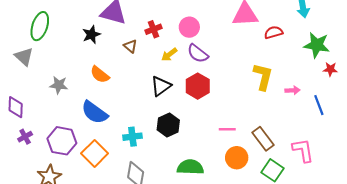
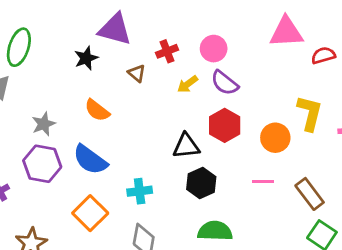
gray star: (59, 85) -> (44, 124), turned -30
black triangle: (161, 86) -> (186, 146), moved, turned 30
black hexagon: (168, 125) -> (201, 183), moved
purple hexagon: (62, 141) -> (42, 164), moved
orange circle: (237, 158) -> (275, 138), moved

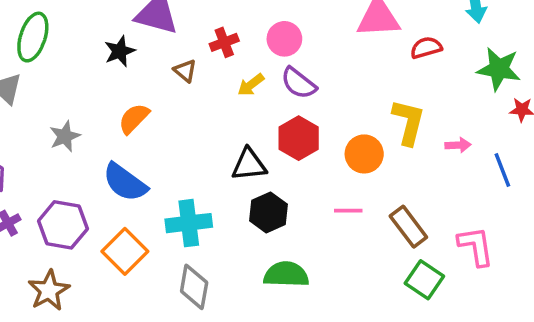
orange semicircle: (97, 110) -> (134, 119), turned 96
purple hexagon: (42, 164) -> (63, 225), moved
cyan cross: (140, 191) -> (189, 223), size x1.4

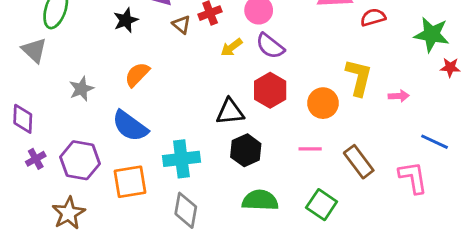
brown triangle: (185, 71) -> (181, 24), moved
blue line: (502, 170) -> (434, 142), moved, turned -44
orange square: (125, 251) -> (130, 182), turned 36
green square: (424, 280) -> (322, 205), moved

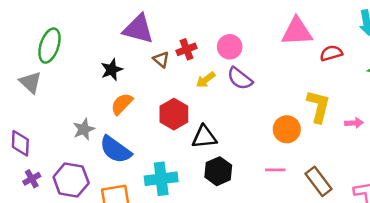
black star: (126, 20) -> (112, 70), moved
gray star: (81, 89) -> (84, 129), moved
red hexagon: (270, 90) -> (174, 114), moved

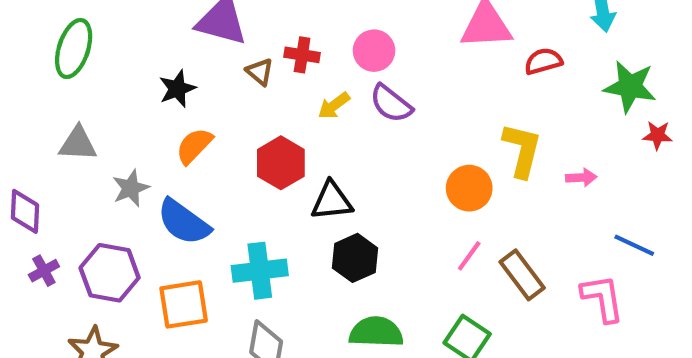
red cross: (187, 49) -> (302, 55), turned 30
gray triangle: (30, 82) -> (78, 144), moved, turned -40
pink line: (275, 170) -> (469, 256), moved, turned -54

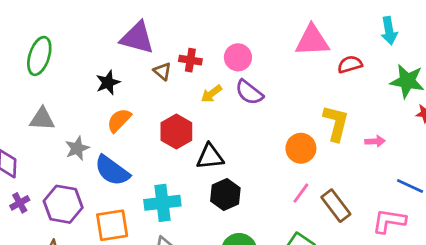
pink L-shape: (602, 298) -> (389, 221), turned -72

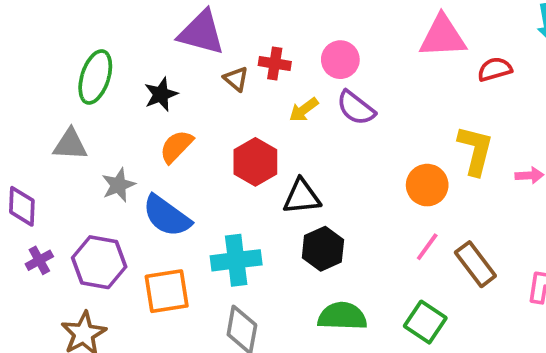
green ellipse: (39, 56) -> (95, 77), moved

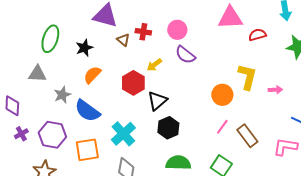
yellow arrow: (304, 110) -> (154, 65), moved
black triangle: (302, 197) -> (157, 101), turned -35
cyan cross: (236, 260) -> (123, 134), turned -35

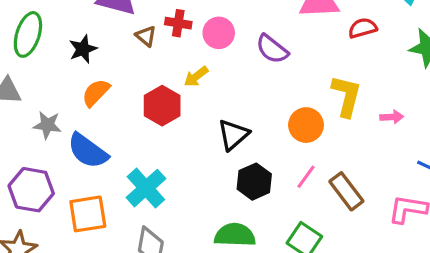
pink circle: (177, 30) -> (219, 33), moved
purple semicircle: (185, 55) -> (272, 49), moved
gray star: (62, 95) -> (47, 125), turned 30
black triangle: (157, 101) -> (233, 135), moved
black hexagon: (168, 128) -> (254, 182), moved

